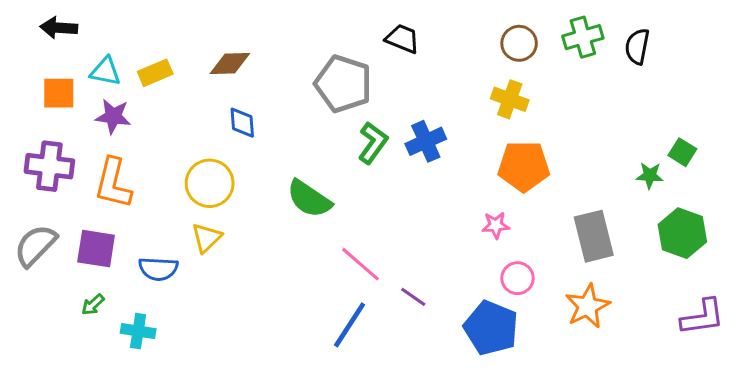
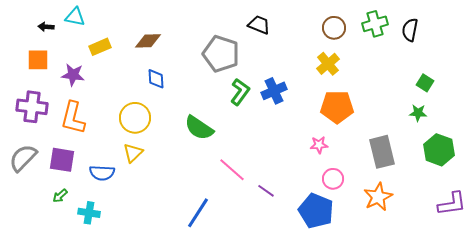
black arrow: (59, 28) -> (46, 27), moved, size x0.7
cyan triangle: (105, 71) -> (75, 17), moved
yellow cross: (510, 99) -> (328, 64), turned 30
green square: (682, 152) -> (425, 83), moved
blue line: (350, 325) -> (198, 213), moved

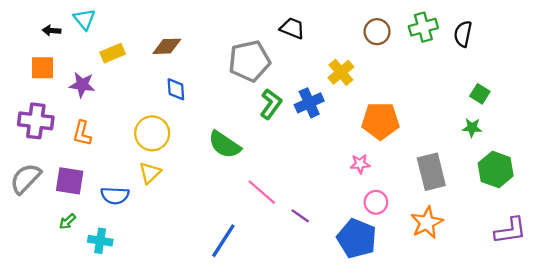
cyan triangle: (75, 17) -> (84, 19), turned 40
gray pentagon: (221, 54) -> (249, 61), turned -30
yellow cross: (328, 64) -> (341, 72), moved
orange L-shape: (73, 118) -> (82, 133), size x0.7

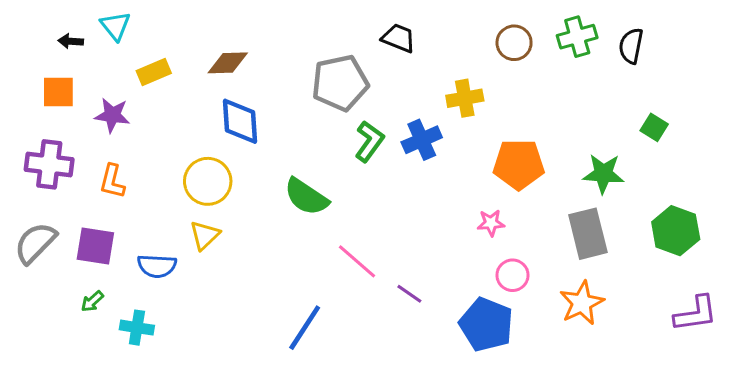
yellow cross: (341, 72) -> (465, 98), turned 30
blue diamond: (176, 89) -> (240, 121), size x1.5
green star: (472, 128) -> (603, 174), moved, size x1.5

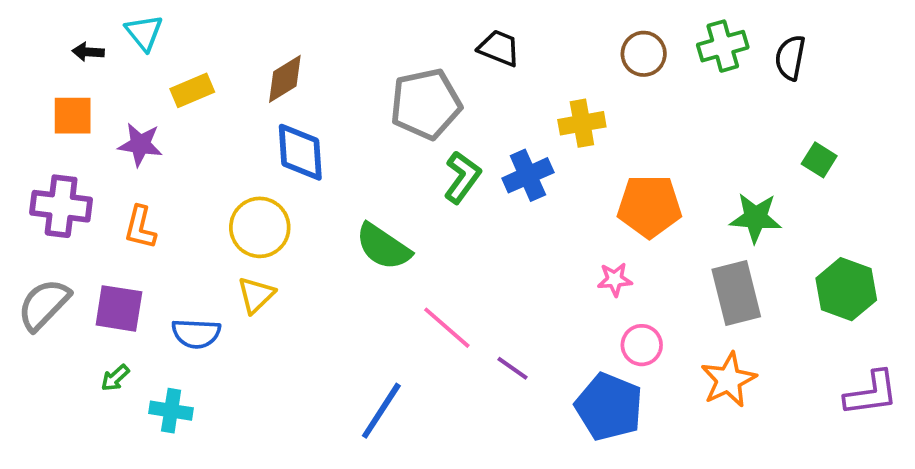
brown diamond: (228, 63) -> (285, 79), turned -30

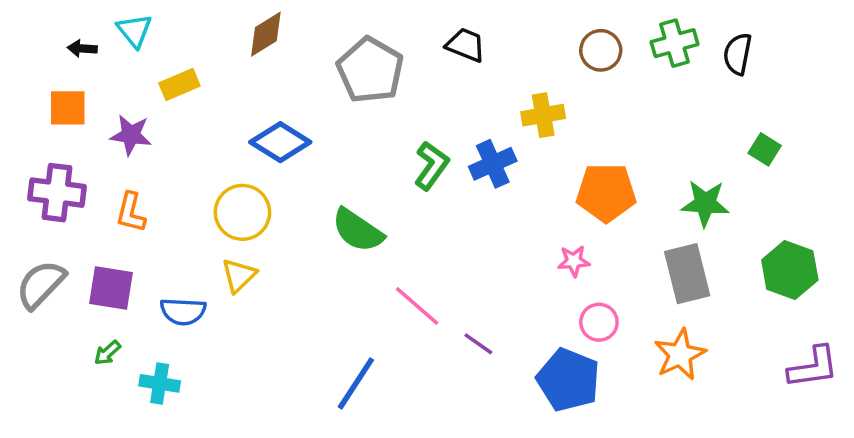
brown diamond: (285, 79) -> (266, 34), moved
gray pentagon: (426, 104) -> (370, 70), moved, turned -30
blue diamond: (300, 152) -> (280, 142), turned -54

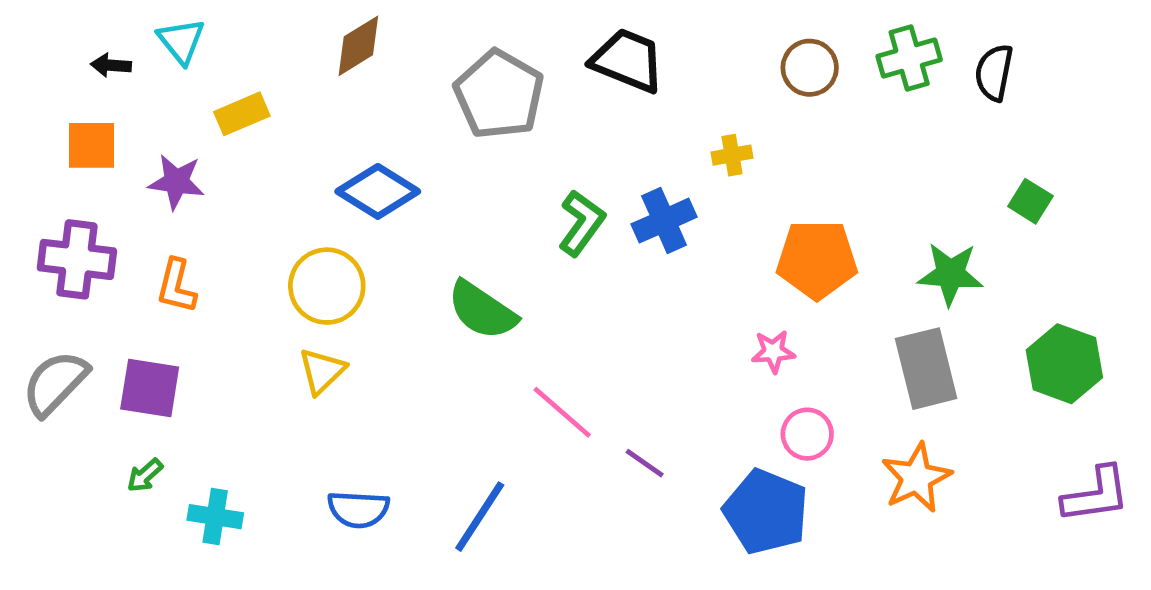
black trapezoid: (466, 45) -> (628, 60), size x1.4
yellow cross: (543, 115) -> (732, 155), size x0.7
blue semicircle: (183, 311) -> (358, 509), moved

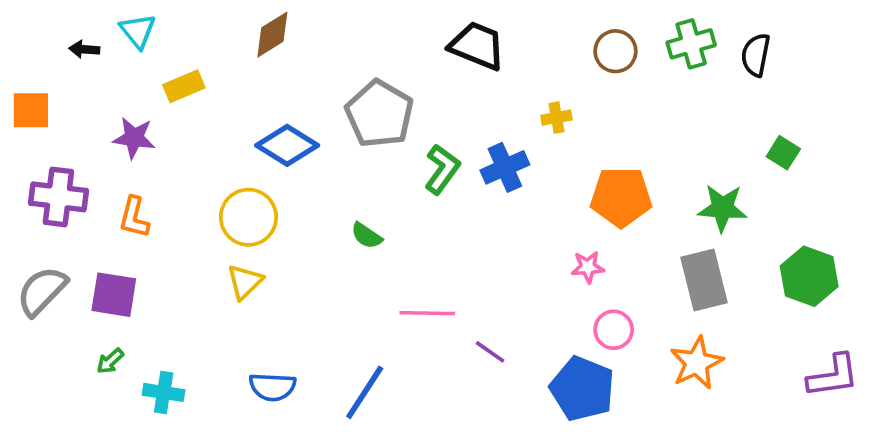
gray pentagon: (499, 94) -> (379, 114), moved
orange square: (91, 145) -> (31, 110), moved
green semicircle: (482, 310) -> (366, 236), size x0.6
pink line: (562, 412) -> (427, 313), turned -40

